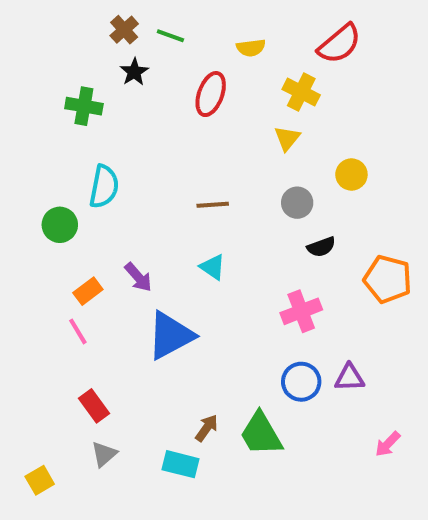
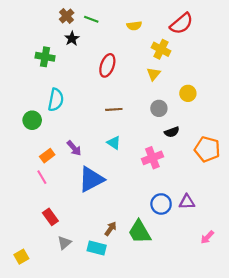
red ellipse: (211, 94) -> (107, 65), moved
pink cross: (301, 311) -> (152, 158), moved
gray triangle: (104, 454) -> (64, 243), moved

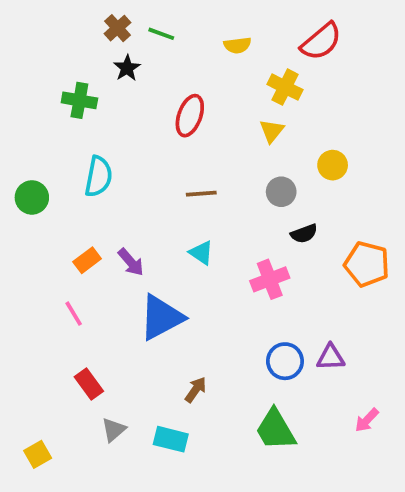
green circle: (32, 120) -> (32, 197), moved
orange rectangle: (47, 156) -> (87, 260), moved
brown arrow: (111, 229) -> (196, 390), moved
green trapezoid: (140, 232) -> (275, 430), moved

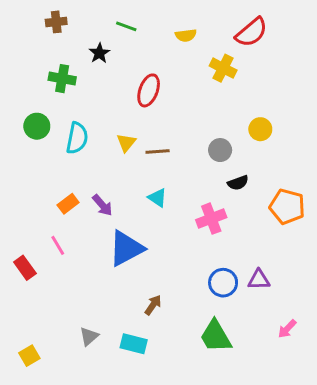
brown cross: (118, 28) -> (56, 22), moved, turned 36
yellow triangle: (272, 131) -> (126, 143), moved
green circle: (32, 197) -> (37, 126), moved
red rectangle: (89, 384) -> (25, 268), moved

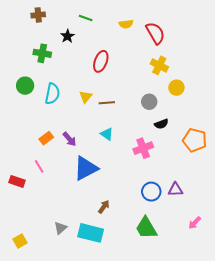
red semicircle: (251, 32) -> (155, 33), moved, turned -80
yellow cross: (223, 68) -> (159, 65), moved
red rectangle: (25, 268) -> (17, 181), turned -35
cyan rectangle: (134, 344) -> (91, 233), size x1.4

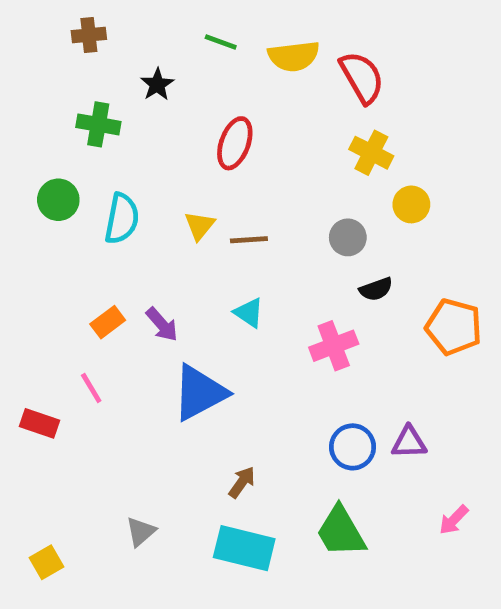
green line: (86, 18) -> (221, 42), moved
yellow semicircle: (126, 24) -> (294, 56), size x1.5
cyan rectangle: (91, 233) -> (244, 548), moved

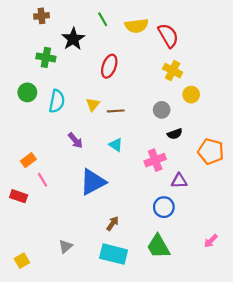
green line: (221, 42) -> (103, 19), turned 40
black star: (157, 84) -> (73, 39), size x1.5
orange rectangle: (108, 322) -> (28, 160), moved
purple arrow: (162, 325) -> (75, 140), moved
purple triangle: (409, 442) -> (179, 181), moved

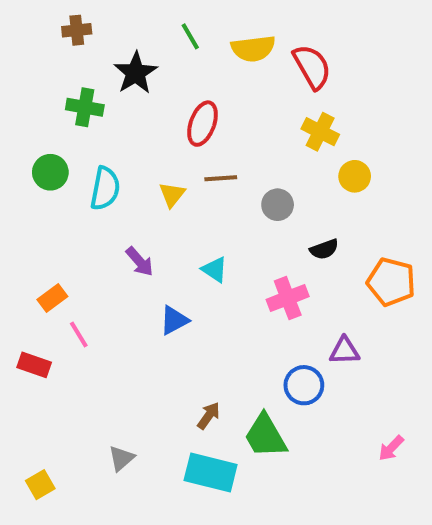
gray circle: (162, 110) -> (278, 205), moved
brown line: (116, 111) -> (221, 178), moved
purple triangle: (179, 181) -> (344, 351), moved
blue triangle: (93, 182) -> (174, 320), moved, size x0.6
green trapezoid: (158, 246) -> (265, 436), moved

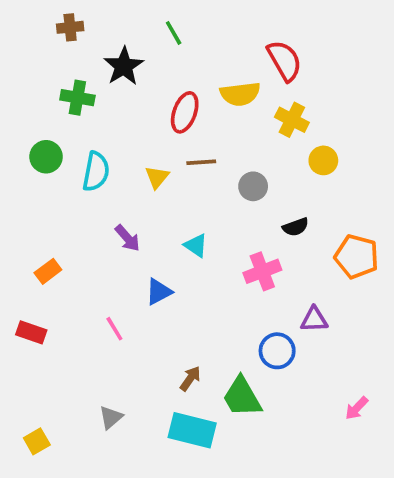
yellow semicircle: (253, 48) -> (240, 94), moved
pink line: (79, 335) -> (114, 329), moved

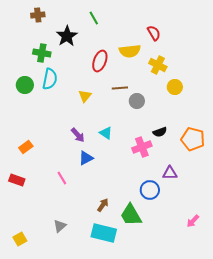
red semicircle: (285, 61) -> (154, 33), size x0.7
brown line: (201, 162) -> (120, 88), moved
cyan semicircle: (96, 172) -> (50, 79), moved
black semicircle: (296, 227) -> (160, 132), moved
purple arrow: (127, 238) -> (78, 135), moved

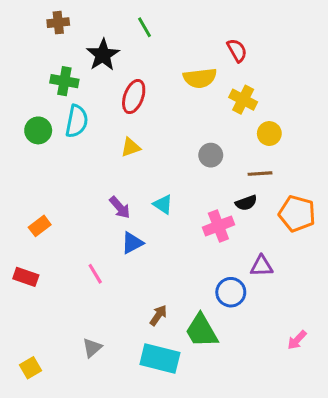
red ellipse: (100, 61) -> (134, 97), moved
brown line: (120, 88) -> (260, 174), moved
yellow triangle: (85, 96) -> (131, 147), turned 32

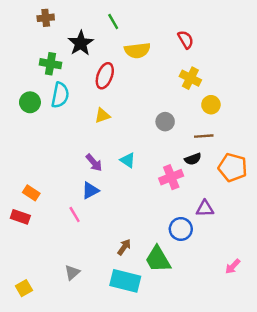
yellow semicircle: (200, 78) -> (137, 50), moved
orange rectangle: (40, 226) -> (31, 193), moved, turned 70
blue triangle: (132, 243) -> (90, 190), moved

